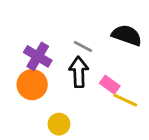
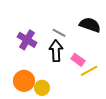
orange circle: (32, 85) -> (24, 81), moved
yellow line: (125, 100) -> (89, 71), turned -54

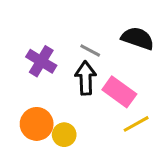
pink rectangle: (78, 60) -> (119, 92), size x1.5
yellow line: (89, 71) -> (136, 124), moved

